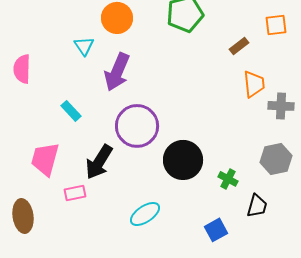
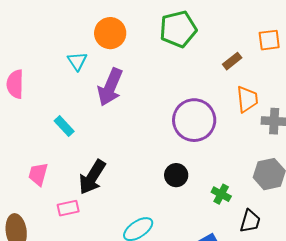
purple circle: (137, 126) -> (194, 120), moved
pink trapezoid: (45, 159) -> (38, 174), size x0.7
black circle: (183, 160) -> (176, 175), size x0.6

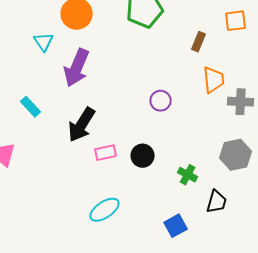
brown rectangle: (232, 61) -> (199, 42), turned -30
purple circle: (194, 120) -> (161, 101), size x0.5
black arrow: (92, 177) -> (82, 125), moved
pink rectangle: (68, 208) -> (106, 153), moved

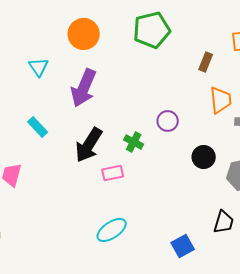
cyan triangle: (44, 42) -> (39, 67), moved
black circle: (143, 156) -> (204, 157), moved
green cross: (188, 175) -> (134, 142), moved

